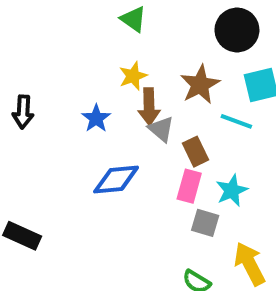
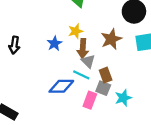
blue star: (96, 118) -> (54, 44), moved
cyan line: (236, 121) -> (81, 75), moved
pink rectangle: (189, 186) -> (90, 100), moved
gray square: (205, 223) -> (103, 88), moved

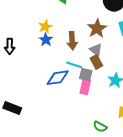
yellow star: (76, 31) -> (45, 27), moved
gray triangle: (88, 61) -> (96, 50), moved
gray square: (103, 88) -> (86, 75), moved

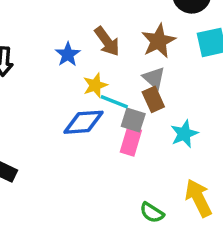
yellow star: (45, 27) -> (95, 85), moved
brown arrow: (72, 41) -> (107, 41), moved, turned -36

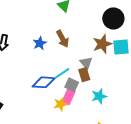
brown star: (158, 41) -> (102, 44), moved
yellow star: (95, 85) -> (60, 104), moved
cyan line: (114, 102) -> (62, 73), turned -63

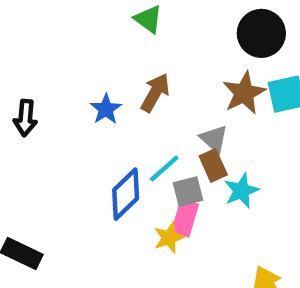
brown arrow: (63, 39) -> (155, 93), turned -114
blue diamond: (44, 82) -> (126, 194), turned -40
gray square: (72, 85) -> (188, 191), turned -32
cyan star: (99, 96) -> (241, 191), moved

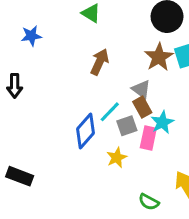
blue star: (106, 109) -> (31, 36), moved, turned 30
pink rectangle: (185, 218) -> (148, 138), moved

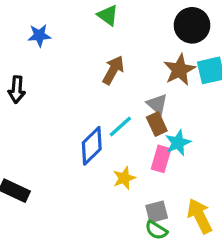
gray square: (127, 126) -> (157, 212), moved

